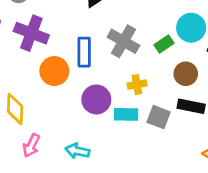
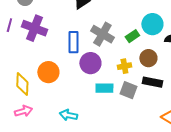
orange circle: (54, 71) -> (48, 72), moved
yellow cross: (137, 85) -> (124, 66), moved
purple circle: (96, 99) -> (90, 63), moved
pink arrow: (31, 146) -> (23, 111), moved, turned -132

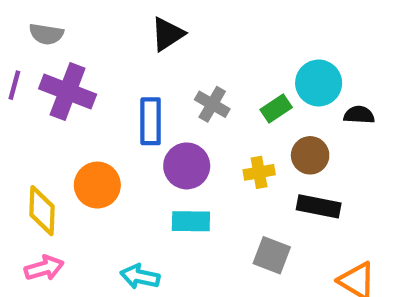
gray cross: (102, 34) -> (212, 104), size x0.7
cyan rectangle: (104, 88) -> (191, 221), moved
gray square: (128, 90) -> (272, 255), moved

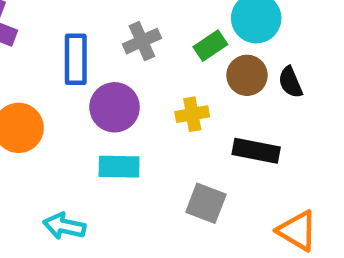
gray cross: (212, 104) -> (142, 41), turned 36
black semicircle: (359, 115) -> (290, 82), moved, turned -116
brown circle: (310, 155) -> (247, 75), moved

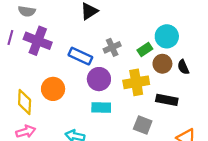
blue rectangle: (76, 59) -> (80, 56), turned -65
yellow cross: (192, 114) -> (136, 82), size x1.6

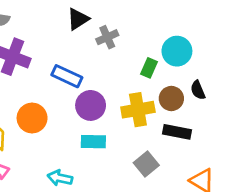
gray cross: (112, 47) -> (107, 37), moved
green rectangle: (145, 50) -> (149, 68), turned -32
brown circle: (162, 64) -> (171, 98), moved
gray square: (143, 125) -> (146, 164), turned 30

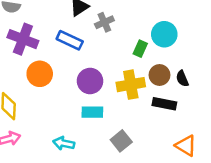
blue rectangle: (67, 76) -> (70, 40), moved
black semicircle: (198, 90) -> (182, 79), moved
orange circle: (32, 118) -> (40, 74), moved
gray square: (146, 164) -> (121, 141), moved

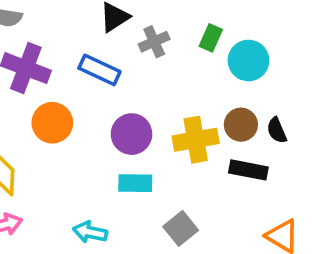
green rectangle: (140, 49) -> (211, 38), moved

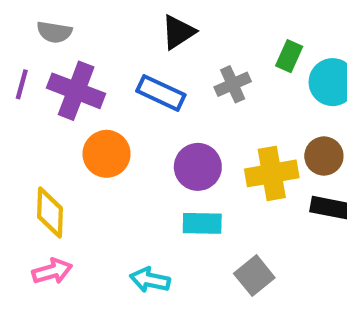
gray cross: (154, 42) -> (233, 84), moved

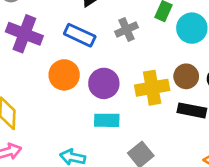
orange circle: (107, 154) -> (64, 75), moved

